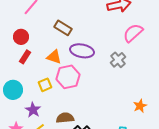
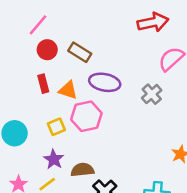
red circle: (21, 37) -> (47, 50), moved
red rectangle: (25, 57) -> (43, 84), moved, turned -48
purple star: (33, 110) -> (54, 159), moved

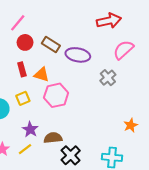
purple ellipse: (105, 82) -> (78, 55), moved
yellow square: (56, 127) -> (23, 98), moved

